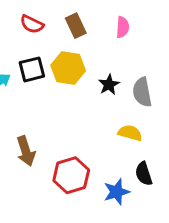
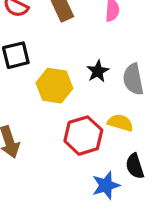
yellow hexagon: (68, 68) -> (54, 86), moved
red hexagon: (71, 175) -> (83, 136), moved

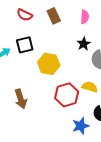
black star: (98, 71) -> (84, 44), moved

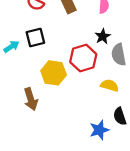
yellow hexagon: (49, 64) -> (54, 73), moved
red hexagon: (67, 95) -> (83, 58), moved

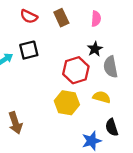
yellow hexagon: (54, 73) -> (67, 103), moved
brown arrow: (31, 99) -> (15, 123), moved

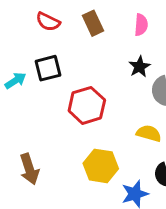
red hexagon: (76, 70) -> (87, 105), moved
yellow hexagon: (67, 103) -> (101, 166), moved

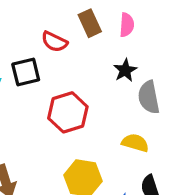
red semicircle: (48, 22) -> (54, 42), moved
brown rectangle: (93, 23) -> (90, 23), moved

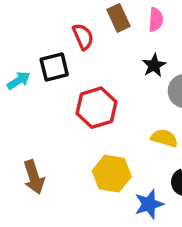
red semicircle: (54, 42) -> (83, 37), turned -140

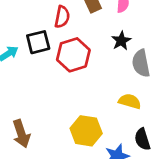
red semicircle: (83, 37) -> (62, 17), turned 35
red hexagon: (97, 108) -> (73, 55), moved

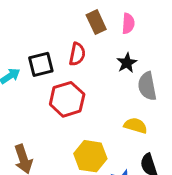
red semicircle: (62, 17) -> (77, 54), moved
red hexagon: (73, 55) -> (67, 99), moved

